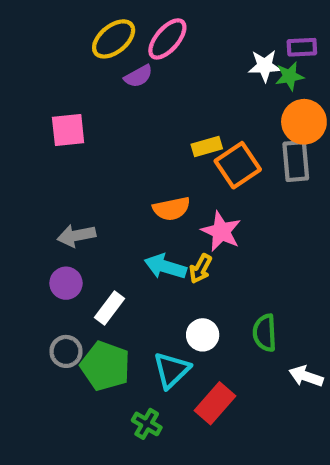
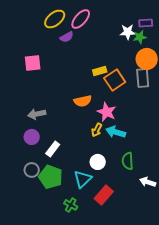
cyan arrow: (165, 267) -> (116, 132), moved

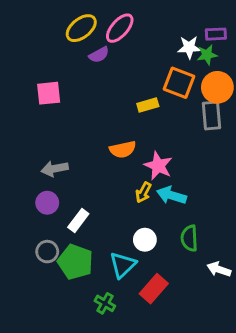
orange square: (115, 80) -> (179, 83), moved, turned -35

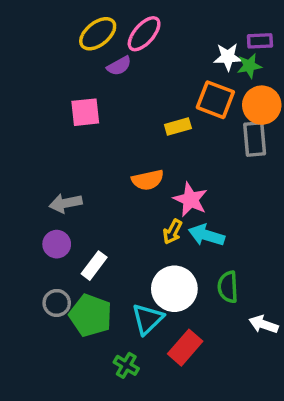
pink square: (49, 93) -> (85, 112), moved
white circle: (145, 240) -> (174, 289), size x1.6

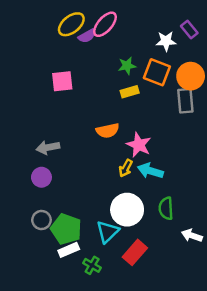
purple rectangle: (260, 41) -> (189, 29), turned 54
purple semicircle: (119, 66) -> (87, 36), moved
green star: (249, 66) -> (127, 66), moved
white rectangle: (94, 266) -> (69, 250), moved, turned 30

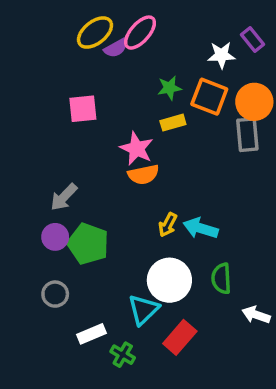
pink star: (139, 145) -> (137, 149), moved
gray arrow: (48, 147) -> (64, 197), turned -35
green pentagon: (66, 229) -> (88, 244), moved

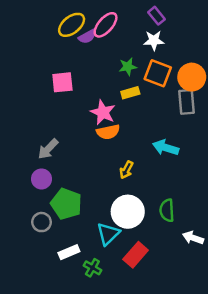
purple rectangle: (253, 39) -> (156, 16), moved
white star: (221, 55) -> (154, 41), moved
cyan arrow: (201, 228) -> (166, 148), moved
green pentagon: (88, 244) -> (66, 204), moved

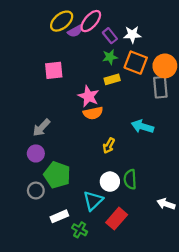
purple rectangle: (156, 16) -> (110, 36), moved
green semicircle: (167, 210) -> (130, 179), moved
white circle: (128, 212) -> (110, 182), size x0.7

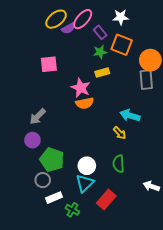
white star: (132, 35) -> (121, 17), moved
orange square: (136, 63) -> (122, 45), moved
yellow arrow: (109, 146) -> (120, 133), moved, turned -72
white circle: (110, 182) -> (87, 166), moved
gray circle: (36, 191) -> (43, 180), moved

